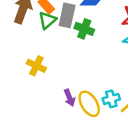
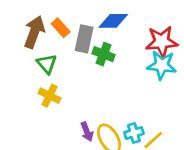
green triangle: (47, 20) -> (47, 64), moved, turned -30

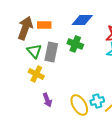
orange rectangle: (61, 28) -> (44, 25), turned -48
gray rectangle: (84, 39) -> (51, 52), moved
purple arrow: (87, 132) -> (47, 100), moved

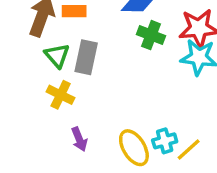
green cross: (75, 44) -> (151, 35), moved

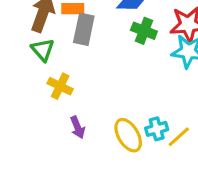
green triangle: (57, 56) -> (43, 50), moved
gray rectangle: (86, 57) -> (84, 29), moved

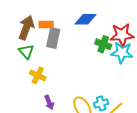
green cross: (144, 31) -> (103, 44), moved

